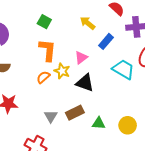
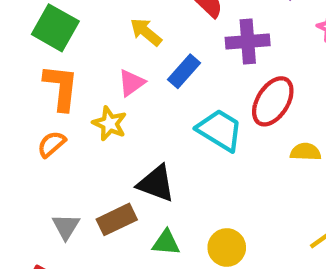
green square: (44, 22) -> (55, 28), size x1.5
pink triangle: (81, 58) -> (131, 83), moved
yellow star: (62, 71) -> (110, 124), moved
black triangle: (85, 83) -> (156, 183), moved

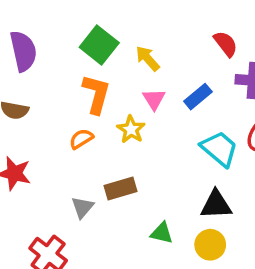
yellow arrow: (146, 32) -> (148, 58), moved
pink triangle: (131, 83) -> (154, 99), turned -35
black triangle: (156, 183) -> (216, 205), moved, turned -32
brown rectangle: (117, 219) -> (120, 188), moved

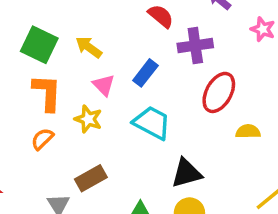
cyan trapezoid: (219, 149) -> (152, 123), moved

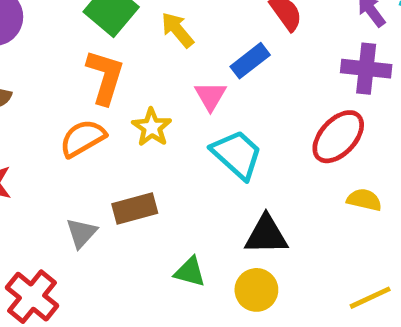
purple cross: (195, 45) -> (366, 69), moved
blue rectangle: (145, 73) -> (250, 61), moved
pink triangle: (104, 85) -> (210, 96), moved
orange semicircle: (42, 139) -> (83, 138), size x1.4

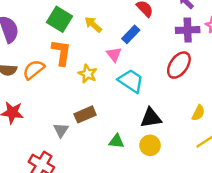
orange semicircle: (83, 138) -> (34, 70), moved
yellow semicircle: (364, 200) -> (198, 113), moved, turned 112

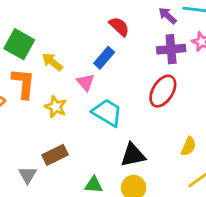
yellow arrow: (93, 25) -> (52, 62), moved

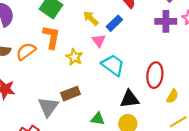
yellow arrow: (52, 62) -> (91, 18), moved
red ellipse: (163, 91) -> (155, 75), moved, turned -30
gray triangle: (28, 175) -> (48, 107), size x1.5

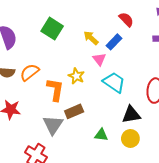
orange L-shape: (51, 37) -> (55, 90), moved

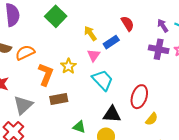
gray triangle: (53, 125) -> (23, 105), moved

